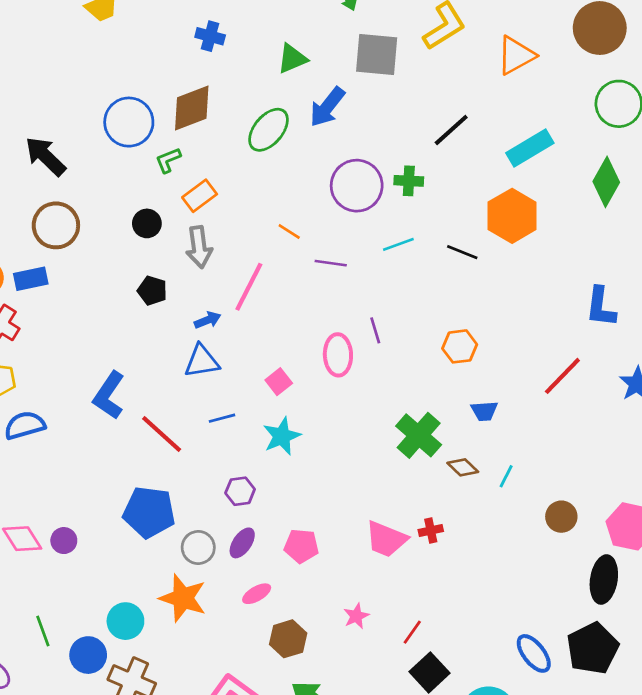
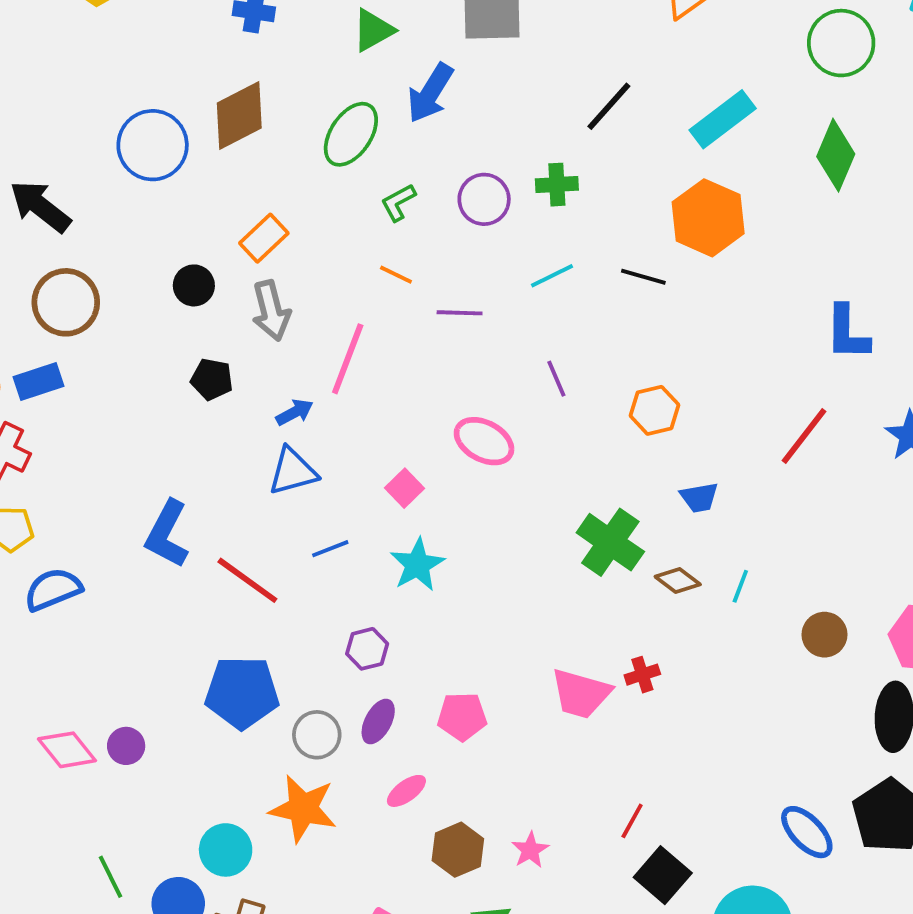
green L-shape: (168, 160) -> (398, 202), moved
purple circle: (357, 186) -> (484, 199), size x0.7
purple line: (375, 330) -> (556, 379), moved
pink ellipse: (338, 355) -> (484, 441), turned -54
pink star: (356, 616) -> (530, 850), moved

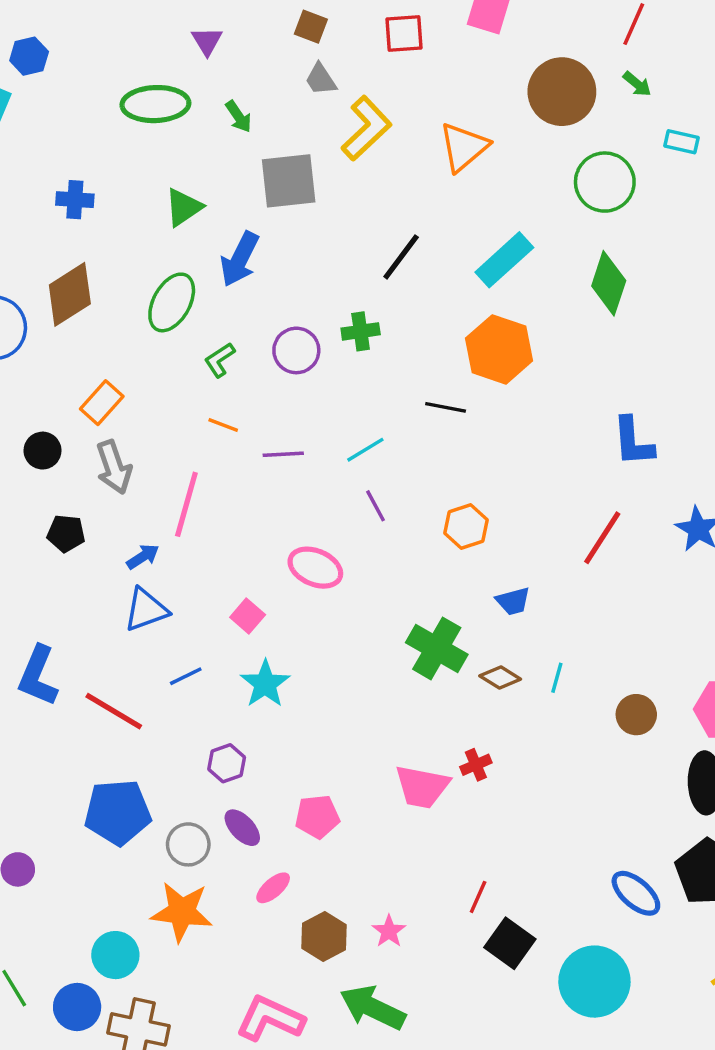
cyan line: (552, 276) -> (365, 450), moved
purple ellipse: (378, 721) -> (242, 828), turned -66

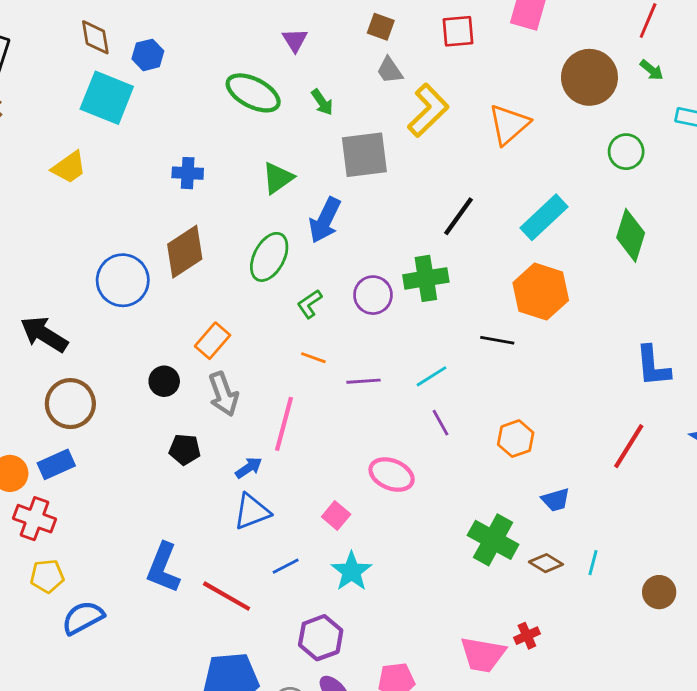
green ellipse: (155, 104) -> (253, 93), turned 30
green circle: (605, 182) -> (626, 152), size x0.7
green cross: (361, 331) -> (426, 278), size x1.4
purple hexagon: (227, 763) -> (321, 638), size x1.4

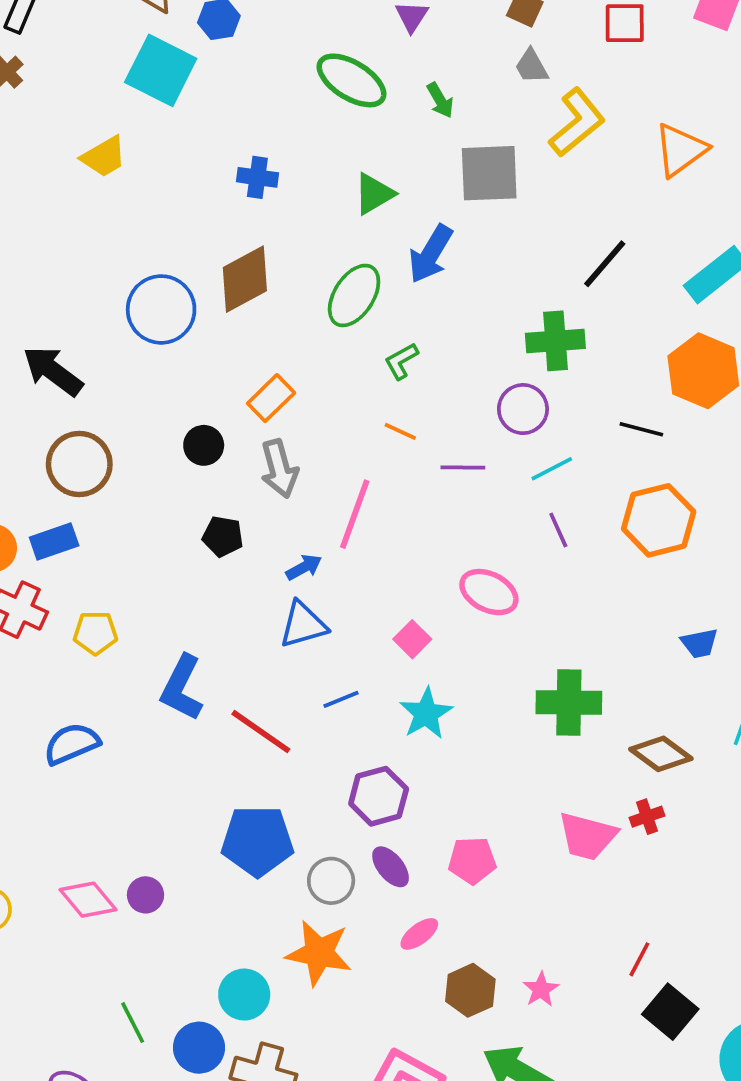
purple circle: (373, 295) -> (523, 409), moved
orange hexagon: (516, 439) -> (659, 520), moved, size x1.5
green cross: (493, 540) -> (569, 703), moved, turned -33
brown diamond: (546, 563) -> (661, 754), moved, size x1.4
yellow pentagon: (47, 576) -> (95, 633), moved

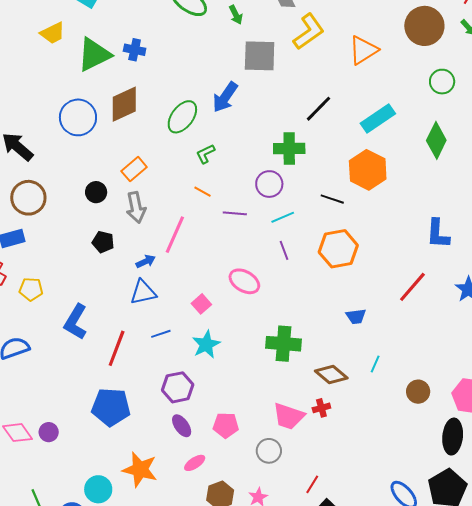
green triangle: (374, 194) -> (94, 55), moved, size x1.5
red line: (261, 732) -> (117, 348), turned 72
gray circle: (331, 881) -> (269, 451), moved

